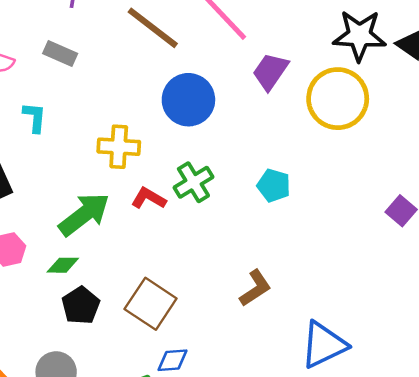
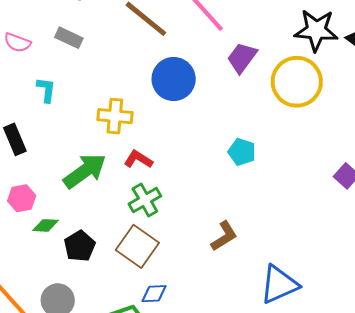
green cross: (193, 182) -> (145, 200), moved
green diamond: (63, 265) -> (46, 225), moved

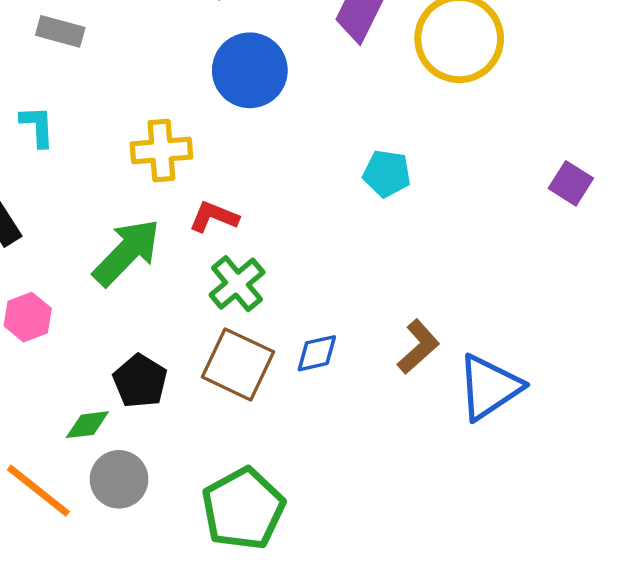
green diamond: (46, 225) -> (87, 425), moved
brown L-shape: (224, 236) -> (418, 347), moved
blue diamond: (154, 294) -> (317, 353), moved

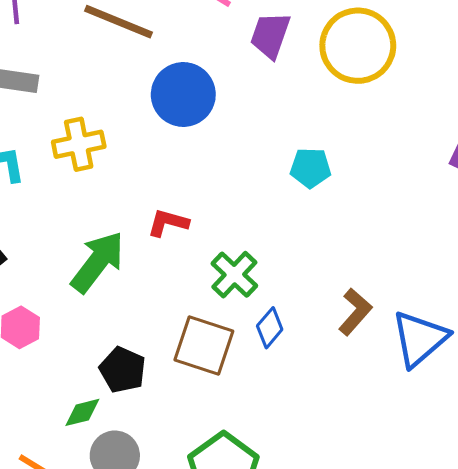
yellow cross: (161, 150) -> (79, 144), moved
green cross: (237, 284) -> (234, 275), moved
blue diamond: (317, 353) -> (270, 328), turned -30

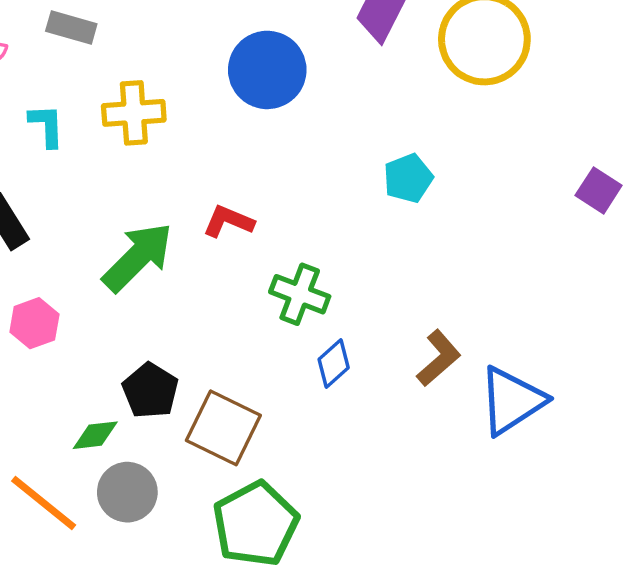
cyan pentagon: (310, 168) -> (408, 178), turned -30
green cross: (234, 275) -> (300, 294), turned -30
brown square: (204, 346) -> (223, 428), moved

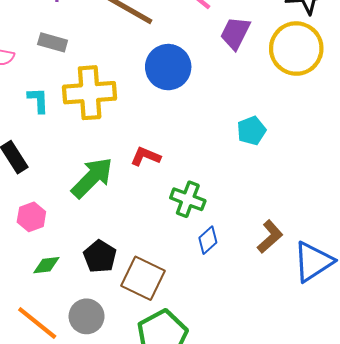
yellow cross: (134, 113) -> (90, 93), size x1.4
green diamond: (95, 435) -> (46, 265), moved

